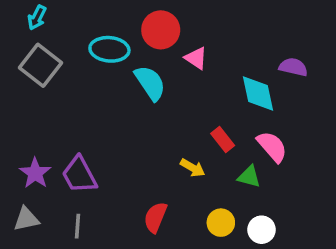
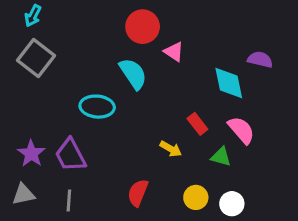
cyan ellipse: (109, 49) -> (97, 107), moved

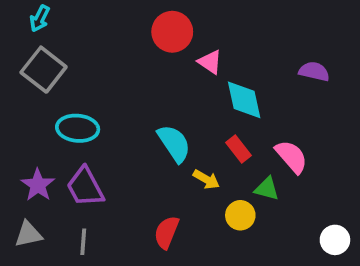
cyan semicircle: (133, 74) -> (174, 143), moved
cyan diamond: (229, 83) -> (244, 100), moved
cyan ellipse: (97, 107) -> (78, 128), moved
yellow circle: (196, 197) -> (240, 215), moved
white circle: (232, 204) -> (335, 240), moved

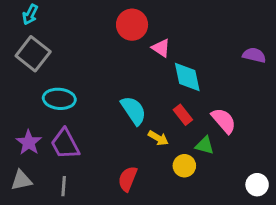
purple semicircle: (314, 71) -> (254, 55), moved

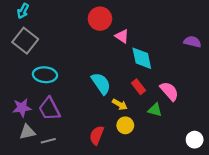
purple star: (29, 142) -> (22, 108), turned 30
yellow circle: (184, 166) -> (125, 125), moved
gray triangle: (21, 180) -> (27, 132), moved
gray line: (64, 186) -> (48, 141), turned 72

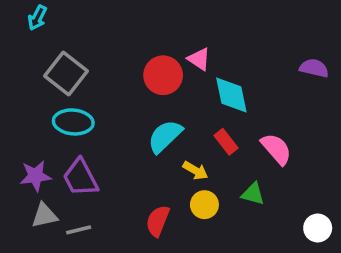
red circle: (100, 19) -> (163, 75), moved
gray square: (25, 41) -> (66, 73), moved
cyan semicircle: (101, 84) -> (165, 136), turned -100
green triangle: (155, 110) -> (253, 194), moved

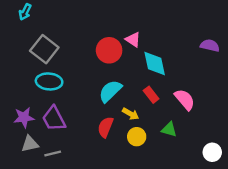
red semicircle: (158, 221) -> (105, 127), moved

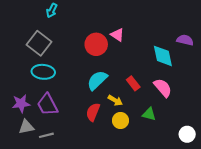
cyan arrow: (25, 12) -> (52, 10), moved
cyan diamond: (155, 63) -> (163, 56), moved

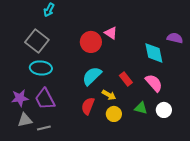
white circle: (187, 134) -> (164, 110), moved

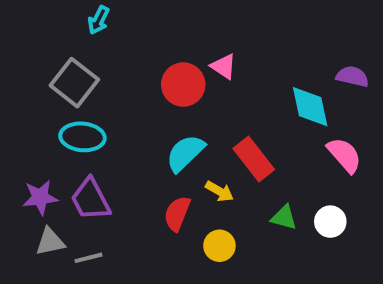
red rectangle: (126, 79) -> (254, 159), size x1.5
pink semicircle: (154, 83) -> (344, 155), moved
yellow circle: (114, 114) -> (219, 246), moved

